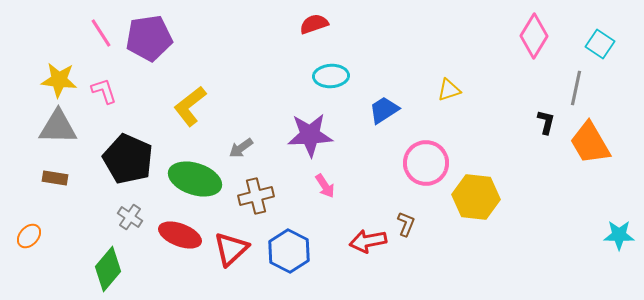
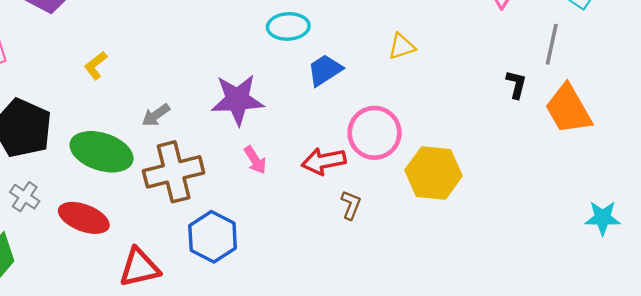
cyan ellipse: (331, 76) -> (288, 26), moved
yellow L-shape: (190, 106) -> (96, 65), size x0.6
brown cross: (256, 196) -> (174, 172), size x1.4
red arrow: (368, 241) -> (324, 161), moved
red triangle: (231, 249) -> (139, 268), moved, turned 30

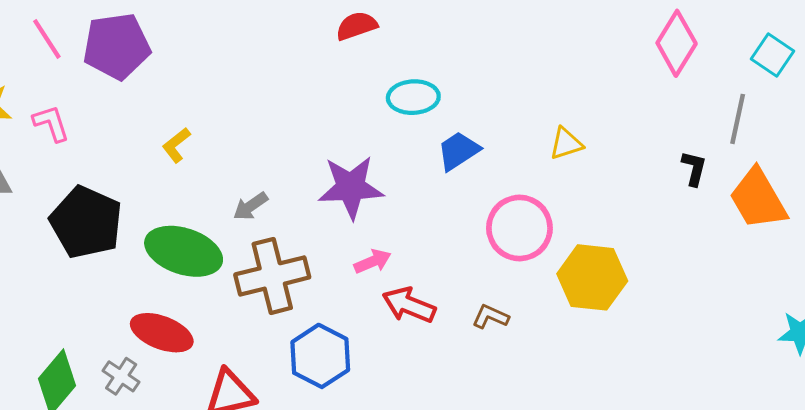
yellow triangle: (402, 47) -> (566, 144), moved
pink arrow: (255, 160) -> (373, 261), turned -80
red arrow: (324, 161) -> (409, 305), moved, turned 33
gray cross: (25, 197) -> (121, 376), moved
brown L-shape: (351, 205) -> (490, 317), turned -88

